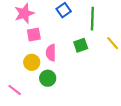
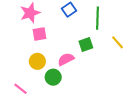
pink semicircle: (51, 53) -> (66, 59), moved, turned 63

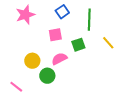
pink square: (39, 34) -> (55, 35), moved

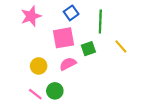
pink square: (55, 35) -> (64, 38), size x1.5
green circle: (47, 76) -> (55, 91), moved
pink line: (16, 87) -> (35, 94), moved

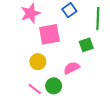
pink square: (64, 38) -> (49, 34), moved
pink semicircle: (68, 64) -> (72, 68), moved

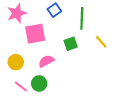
yellow circle: (38, 62) -> (16, 62), moved
pink semicircle: (72, 68) -> (46, 61), moved

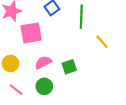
green square: (71, 44) -> (69, 67), moved
green circle: (39, 83) -> (44, 86), moved

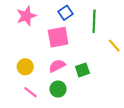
pink square: (31, 33) -> (58, 37), moved

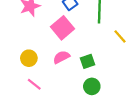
pink square: (58, 37) -> (63, 28), turned -30
green circle: (58, 89) -> (92, 86), moved

